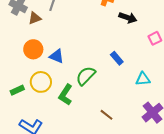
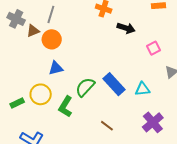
orange circle: (33, 49) -> (52, 39), moved
blue triangle: (57, 56) -> (56, 68), turned -35
blue rectangle: (117, 58) -> (114, 84), moved, size x1.6

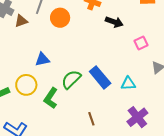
orange circle: (52, 39) -> (60, 18), moved
brown line: (107, 126) -> (91, 119), turned 32

